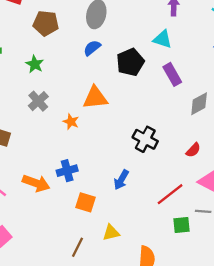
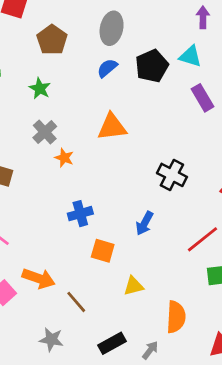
brown pentagon: (46, 23) -> (52, 40), turned 30
black pentagon: (130, 62) -> (152, 66), moved
orange star: (71, 122) -> (64, 158), moved
orange arrow: (36, 183) -> (39, 278), moved
brown line: (77, 247) -> (76, 302), moved, turned -66

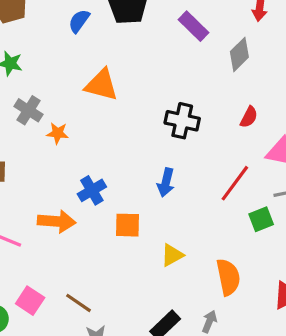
orange triangle: (112, 127) -> (102, 85), turned 36
orange arrow: (39, 278) -> (57, 221), moved
brown line: (76, 302) -> (78, 303), moved

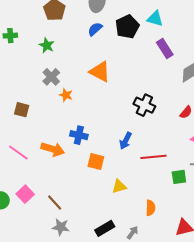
red line: (235, 183) -> (153, 157), moved, turned 35
blue cross: (92, 190) -> (79, 135), turned 30
orange semicircle: (228, 277) -> (150, 208), size x0.7

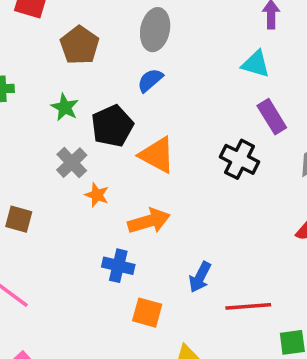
black pentagon: (127, 27) -> (112, 126), moved
black cross: (144, 105) -> (239, 159), moved
orange arrow: (53, 149) -> (149, 221), moved, turned -35

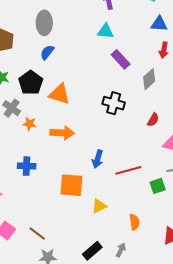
black cross: (239, 159) -> (114, 103), moved
orange arrow: (149, 221) -> (62, 133), turned 30
blue cross: (118, 266) -> (27, 166), moved
orange square: (147, 313) -> (71, 185), size x1.4

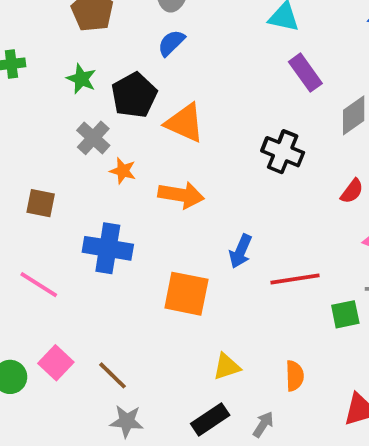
blue cross: (27, 166) -> (108, 248), size x1.4
yellow triangle: (99, 206) -> (227, 367), moved

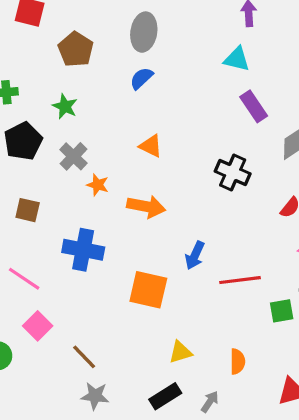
black pentagon: (134, 95) -> (23, 141), moved
orange triangle: (185, 123) -> (151, 146), size x0.7
pink square: (56, 363) -> (38, 326), moved

